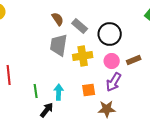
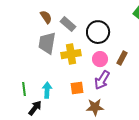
brown rectangle: (134, 60) -> (122, 58), turned -40

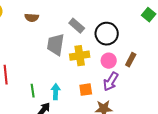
brown semicircle: (46, 17) -> (32, 18), moved, turned 128

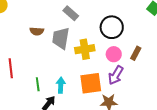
brown semicircle: (32, 18) -> (37, 31), moved
gray rectangle: (77, 26) -> (71, 13), moved
orange square: (86, 90) -> (91, 83), size x1.6

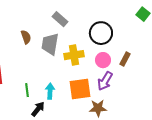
brown semicircle: (37, 31) -> (26, 37), turned -112

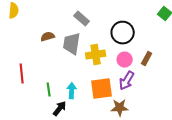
brown semicircle: (26, 37) -> (48, 37), turned -88

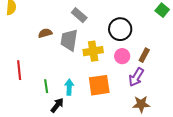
purple arrow: (127, 81) -> (136, 77), moved
brown star: (120, 108) -> (141, 104), moved

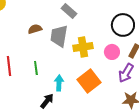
black circle: (120, 29) -> (123, 25), moved
orange square: (99, 85) -> (89, 81), turned -30
green line: (46, 86) -> (36, 68), moved

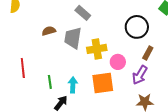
pink circle: (112, 52) -> (118, 62), moved
green line: (36, 68) -> (50, 82), moved
orange square: (89, 81) -> (103, 83), turned 30

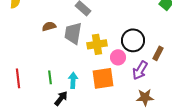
black circle: (137, 27) -> (133, 40), moved
brown rectangle: (148, 53) -> (158, 53), moved
red line: (23, 68) -> (18, 78), moved

